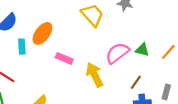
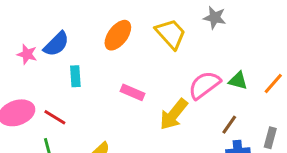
orange ellipse: (42, 33) -> (118, 35), moved
yellow arrow: (95, 75) -> (174, 114), turned -115

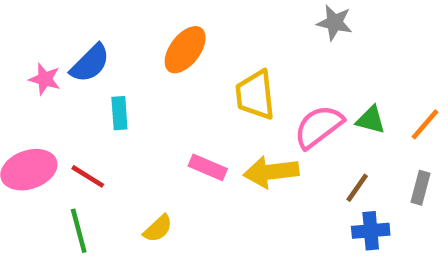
yellow trapezoid: (171, 34) -> (255, 95), moved, turned -144
pink rectangle: (133, 92) -> (208, 167), moved
yellow arrow: (174, 114) -> (271, 172), turned 44
gray rectangle: (270, 138) -> (421, 188), moved

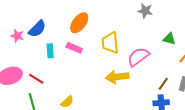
green triangle: (371, 120) -> (169, 39), moved
pink rectangle: (208, 167) -> (74, 48), moved
brown line: (357, 188) -> (163, 84), moved

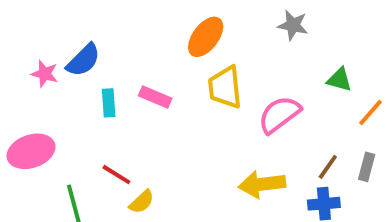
orange ellipse: (79, 23) -> (206, 37), moved
yellow arrow: (117, 77) -> (262, 184), moved
red line: (36, 79) -> (116, 175), moved

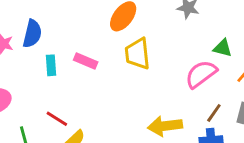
blue semicircle: (83, 60) -> (32, 34), turned -32
pink semicircle: (279, 114) -> (201, 74), moved

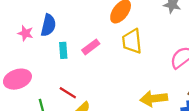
pink rectangle: (86, 61) -> (91, 47), turned -60

